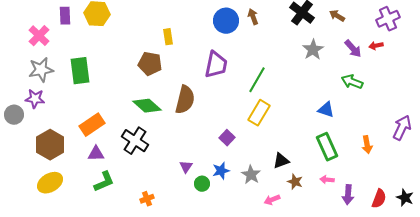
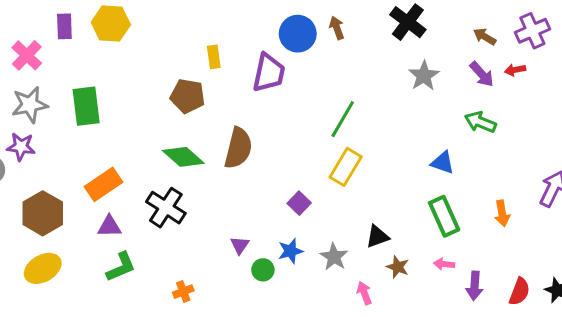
brown arrow: (337, 16) -> (485, 37), moved
purple trapezoid: (216, 65) -> (269, 73), moved
pink arrow: (272, 200) -> (364, 293), turned 91

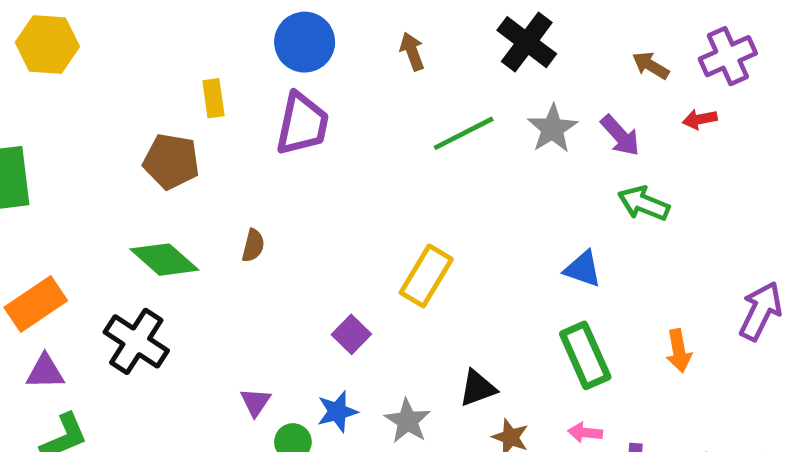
blue circle: (298, 34) -> (305, 42), moved
purple arrow: (482, 74) -> (620, 136), moved
green line: (343, 119) -> (464, 133), moved, turned 33
brown semicircle: (238, 148) -> (253, 246), size x0.5

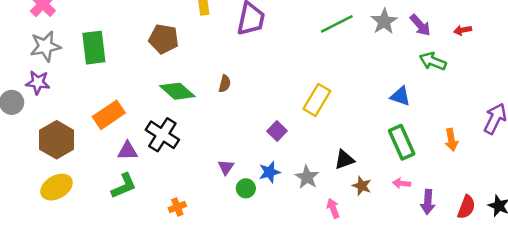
red arrow: (700, 119) -> (463, 30), moved
brown pentagon: (171, 161) -> (164, 39), moved
purple triangle: (45, 372) -> (128, 151), moved

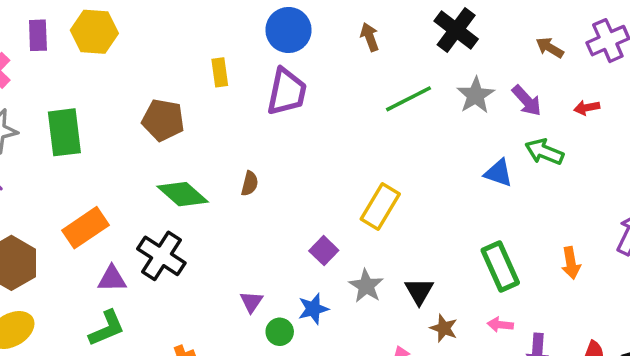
blue triangle: (400, 96) -> (498, 173), moved
black triangle: (344, 160) -> (419, 291), turned -40
gray star: (307, 177) -> (366, 286), moved

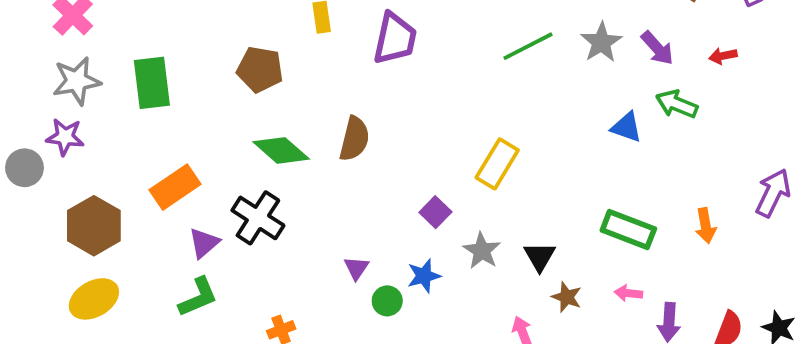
brown semicircle: (250, 184) -> (354, 139), size x1.6
green rectangle: (500, 266) -> (628, 229), turned -45
purple triangle: (112, 279) -> (204, 243), turned -40

